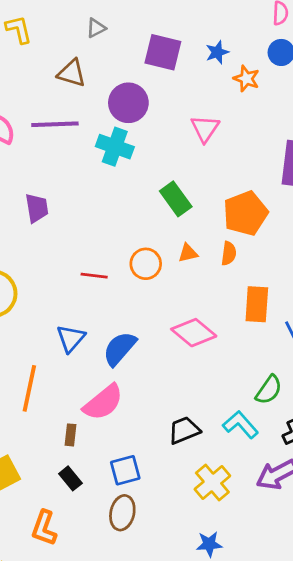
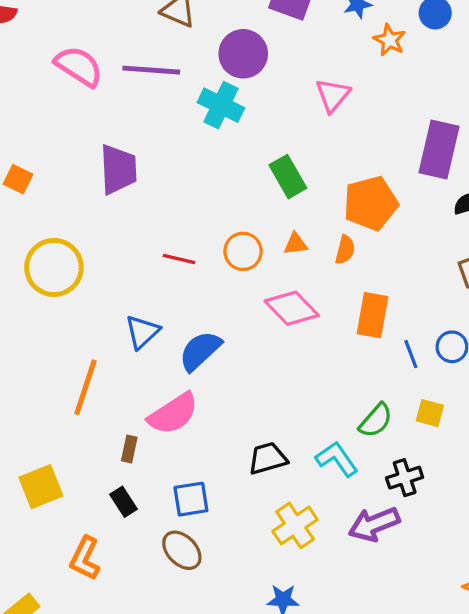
purple trapezoid: (37, 208) -> (118, 169), size x1.4
pink diamond: (194, 333) -> (292, 308), moved
brown ellipse: (122, 513) -> (182, 550), turned -64

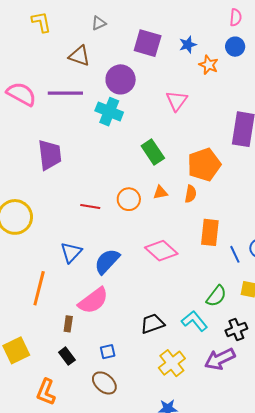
pink diamond: (292, 308) -> (161, 251), moved
blue square: (191, 499) -> (108, 352), size x0.7

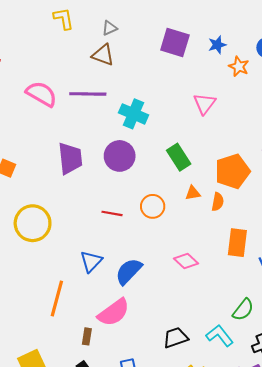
gray triangle: (99, 23) -> (110, 28), moved
purple circle: (121, 79) -> (120, 156), moved
orange triangle: (160, 192) -> (193, 193), moved
pink diamond: (161, 251) -> (186, 261), size x0.7

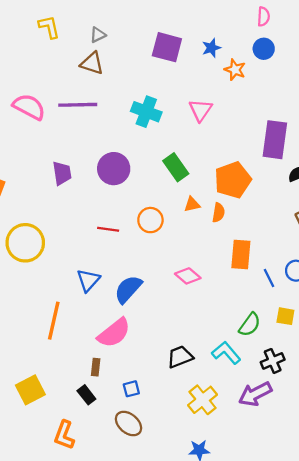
cyan cross: (134, 114) -> (146, 112), moved
purple trapezoid: (70, 158) -> (62, 173), size x0.7
brown rectangle: (87, 336) -> (96, 367), moved

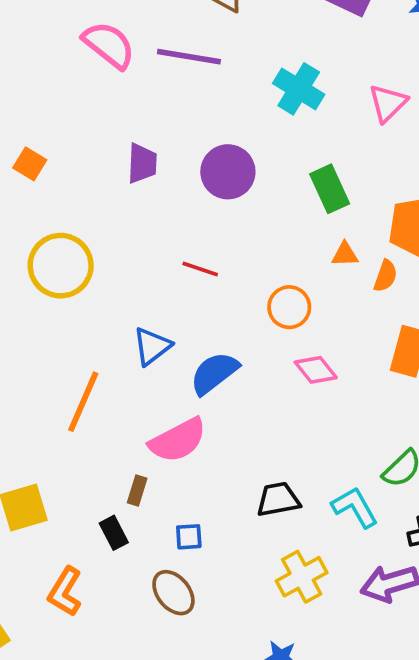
orange circle: (150, 220) -> (289, 307), moved

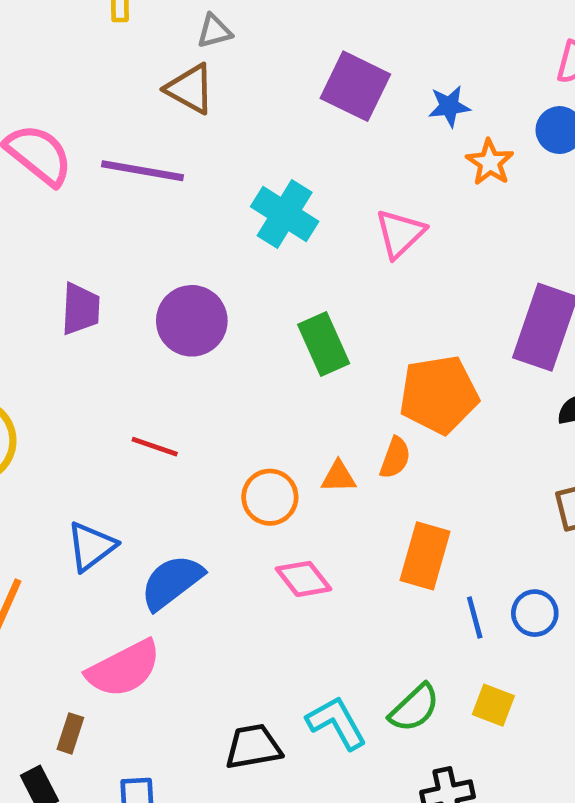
orange triangle: (345, 254) -> (339, 477), moved
cyan L-shape: (355, 507) -> (337, 723), moved

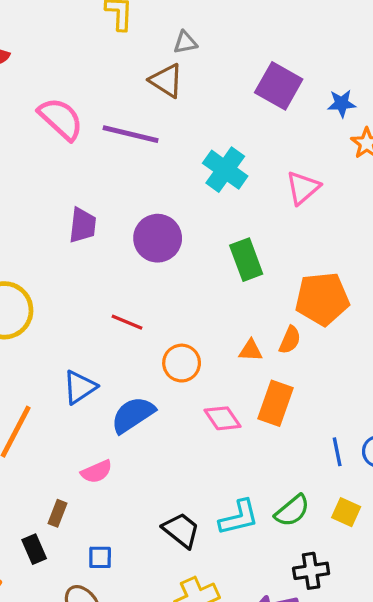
orange circle: (270, 497) -> (182, 363), moved
orange rectangle: (425, 556) -> (275, 403), moved
pink semicircle: (124, 669) -> (97, 472), size x0.6
cyan L-shape: (337, 723) -> (239, 517), turned 102
black trapezoid: (253, 747) -> (181, 530), turned 45

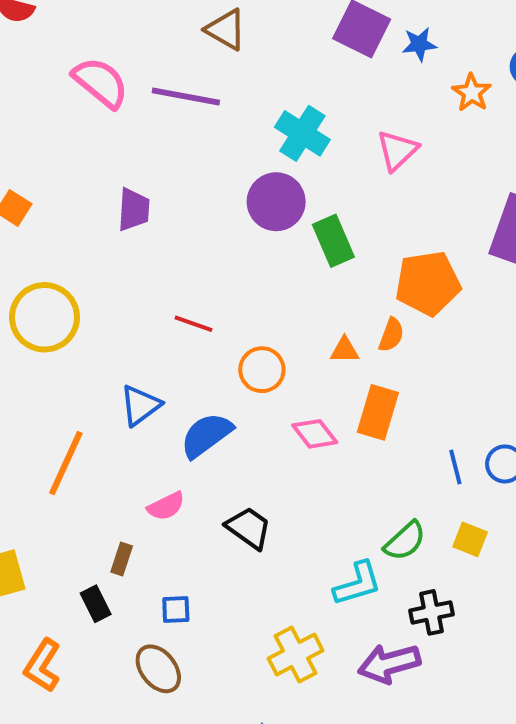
blue star: (342, 103) -> (419, 44), moved
purple circle: (158, 238) -> (276, 202), moved
cyan L-shape: (239, 517) -> (357, 584), moved
black trapezoid: (181, 530) -> (249, 528), moved

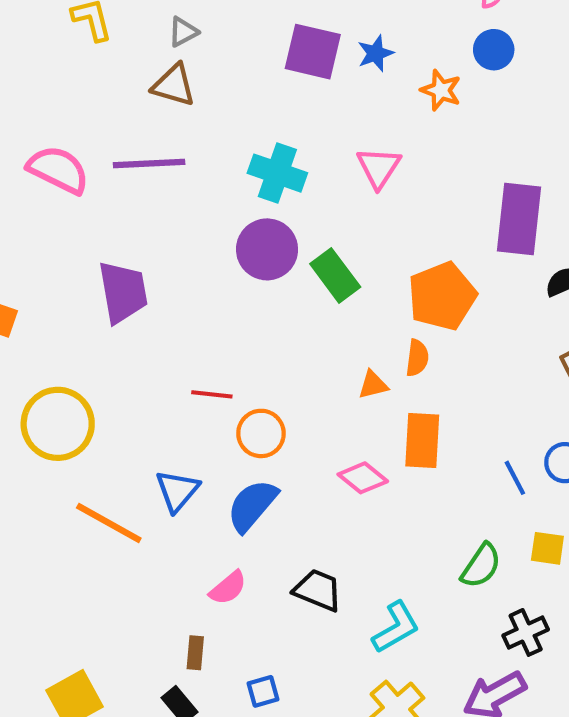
purple trapezoid: (134, 210) -> (123, 292), size x1.4
orange circle: (262, 370) -> (261, 433), moved
orange line: (66, 463) -> (109, 523), moved, turned -72
cyan L-shape: (357, 584) -> (396, 627), moved

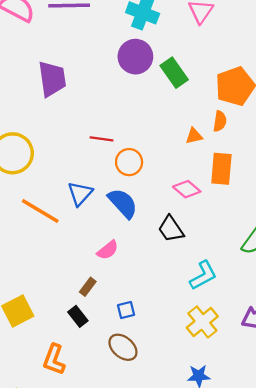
blue semicircle: (252, 505) -> (123, 203), turned 96
black trapezoid: (318, 590) -> (171, 229), moved, turned -148
brown rectangle: (195, 653) -> (88, 287), turned 30

